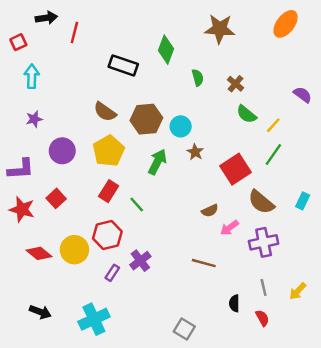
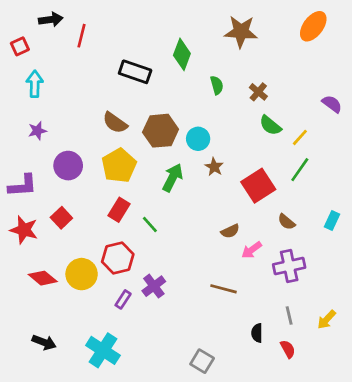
brown semicircle: (261, 202) -> (286, 222), size x0.6
cyan cross: (94, 319) -> (103, 350), turned -32

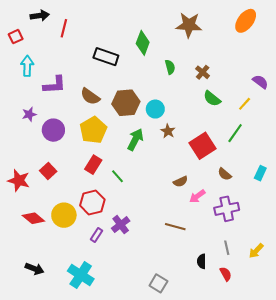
purple star: (37, 131) -> (29, 114), moved
yellow line: (300, 137) -> (245, 104), moved
purple L-shape: (23, 186) -> (54, 85), moved

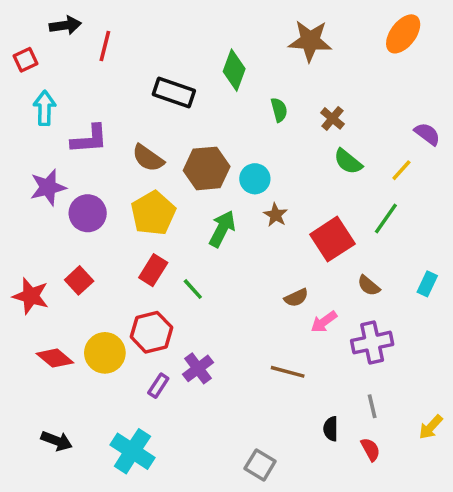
purple star: (29, 114) -> (48, 187), size x1.5
yellow arrow: (256, 251) -> (431, 427), moved

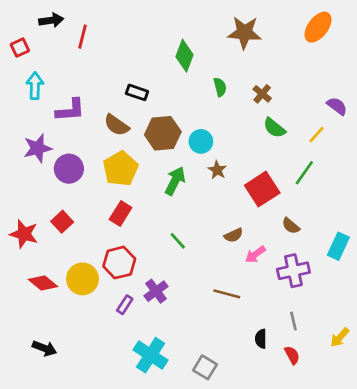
black rectangle: (174, 93) -> (137, 92), moved, size x0.7
cyan rectangle: (427, 284) -> (338, 246), moved, size x1.4
green line: (193, 289) -> (178, 241), moved
cyan cross: (132, 451) -> (151, 355), moved

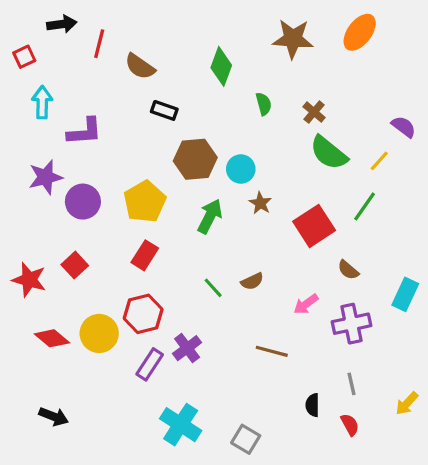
orange ellipse: (318, 27) -> (360, 32), moved
brown semicircle: (117, 125) -> (140, 66), moved
green semicircle: (274, 128) -> (329, 153), size x1.4
brown semicircle: (234, 235) -> (252, 281), moved
purple rectangle: (125, 305) -> (150, 364), size x1.4

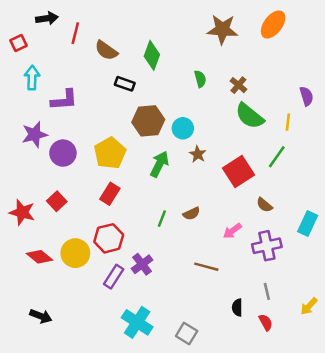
green diamond: (221, 66) -> (152, 55), moved
purple semicircle: (404, 127) -> (306, 96), turned 36
yellow line: (379, 161) -> (288, 122), turned -35
green line: (213, 288) -> (162, 219), turned 63

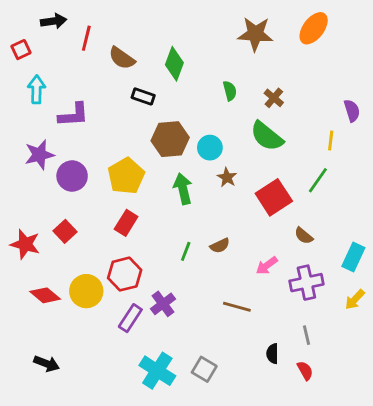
green semicircle: (250, 116) -> (267, 136), moved
green arrow: (159, 164) -> (183, 189), turned -40
yellow arrow: (309, 306) -> (355, 300), moved
gray square: (187, 333) -> (204, 369), moved

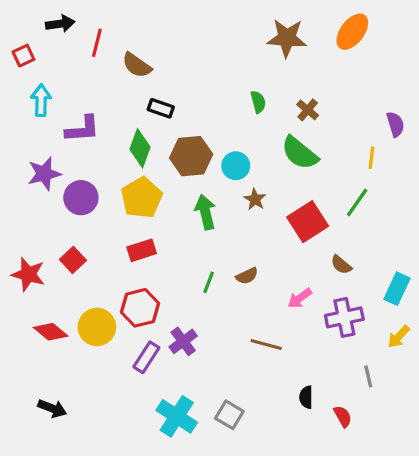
green diamond: (174, 64) -> (140, 148), moved
red rectangle: (126, 223) -> (142, 250), turned 40
gray line: (306, 335) -> (368, 376), moved

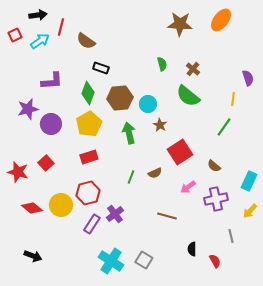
cyan arrow: (41, 100) -> (40, 41), moved, turned 54
red square: (308, 222) -> (180, 152), moved

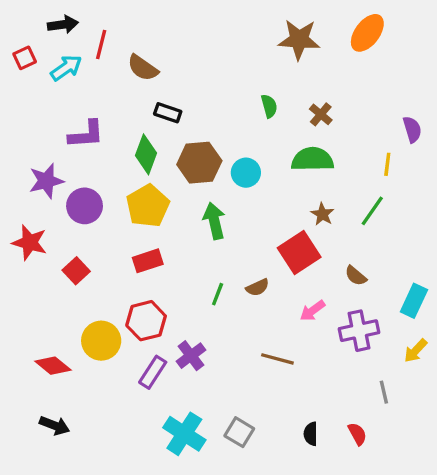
green semicircle: (188, 96) -> (312, 159), turned 140
brown star: (160, 125) -> (322, 214), moved
red star: (18, 172) -> (30, 242), moved
red diamond: (32, 208) -> (53, 366), moved
black semicircle: (192, 249) -> (311, 434), moved

